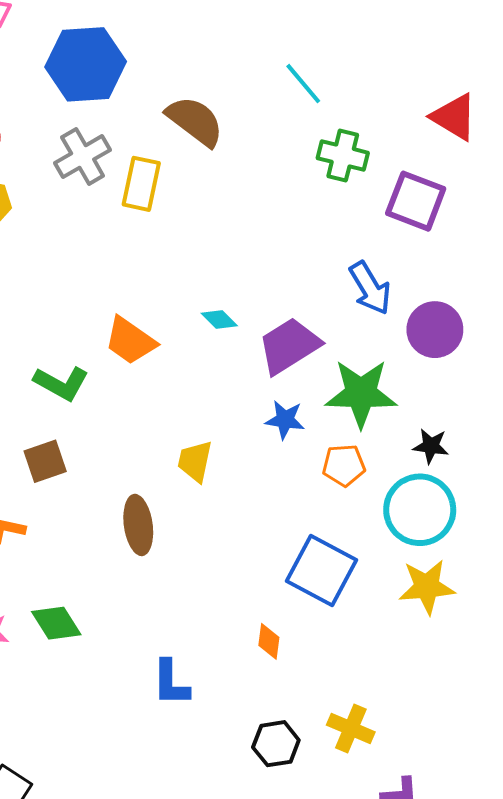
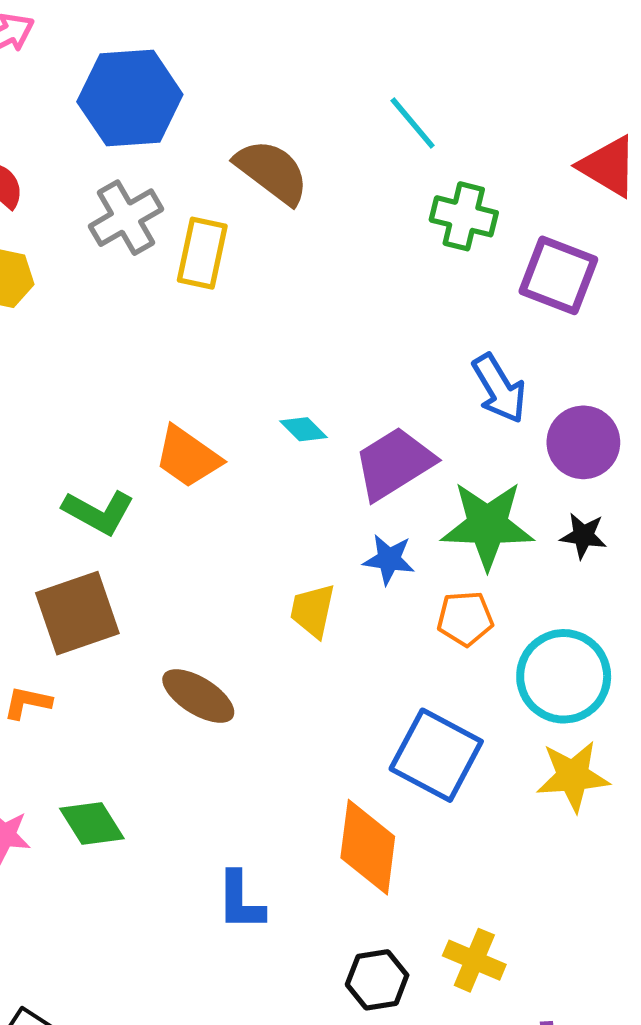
black star: (431, 446) -> (583, 536), moved
brown square: (45, 461) -> (77, 613), size x1.5
yellow trapezoid: (195, 461) -> (313, 611), moved
brown ellipse: (138, 525) -> (198, 696), turned -50
orange diamond: (269, 641) -> (368, 847), size x2.0

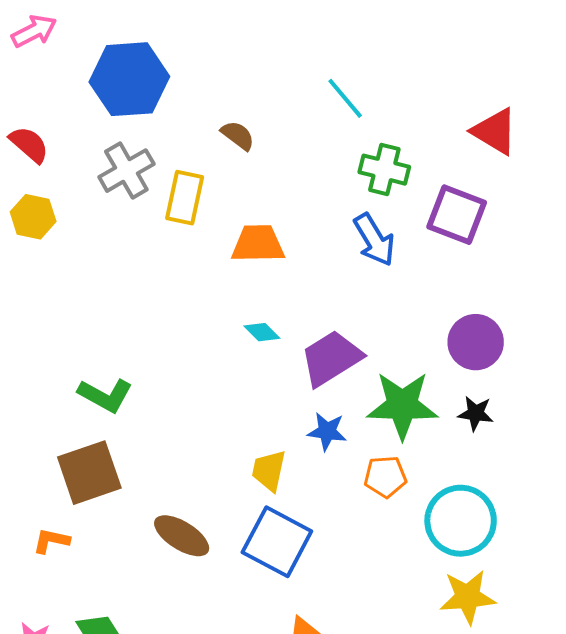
brown semicircle: (272, 172) -> (238, 135), size x0.6
blue arrow: (499, 388) -> (374, 240), moved
orange trapezoid: (188, 457) -> (258, 244), moved, turned 144
blue square: (436, 755) -> (277, 542), moved

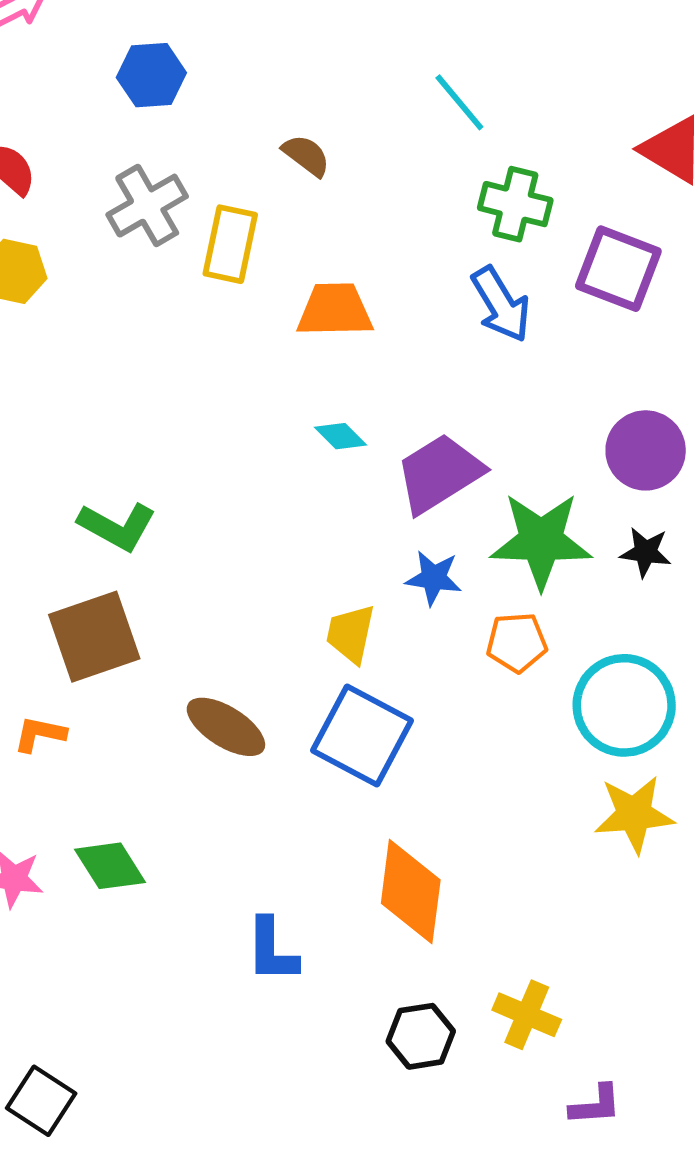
blue hexagon: (129, 79) -> (151, 75), size x0.6

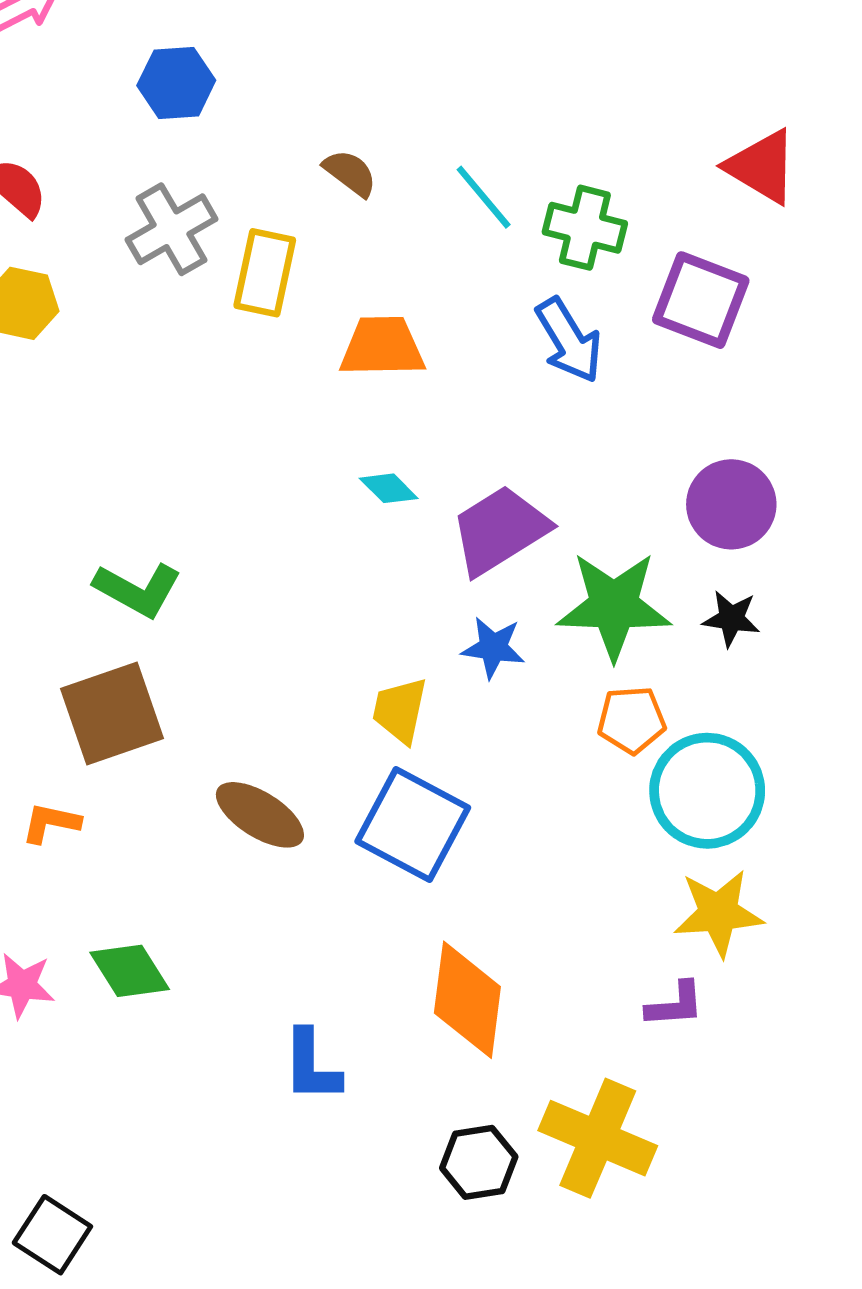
cyan line: (459, 102) -> (484, 197), moved
orange pentagon: (517, 642) -> (632, 720), moved
yellow cross: (527, 1015) -> (598, 1138), size x1.5
purple L-shape: (595, 1105) -> (675, 1005), moved

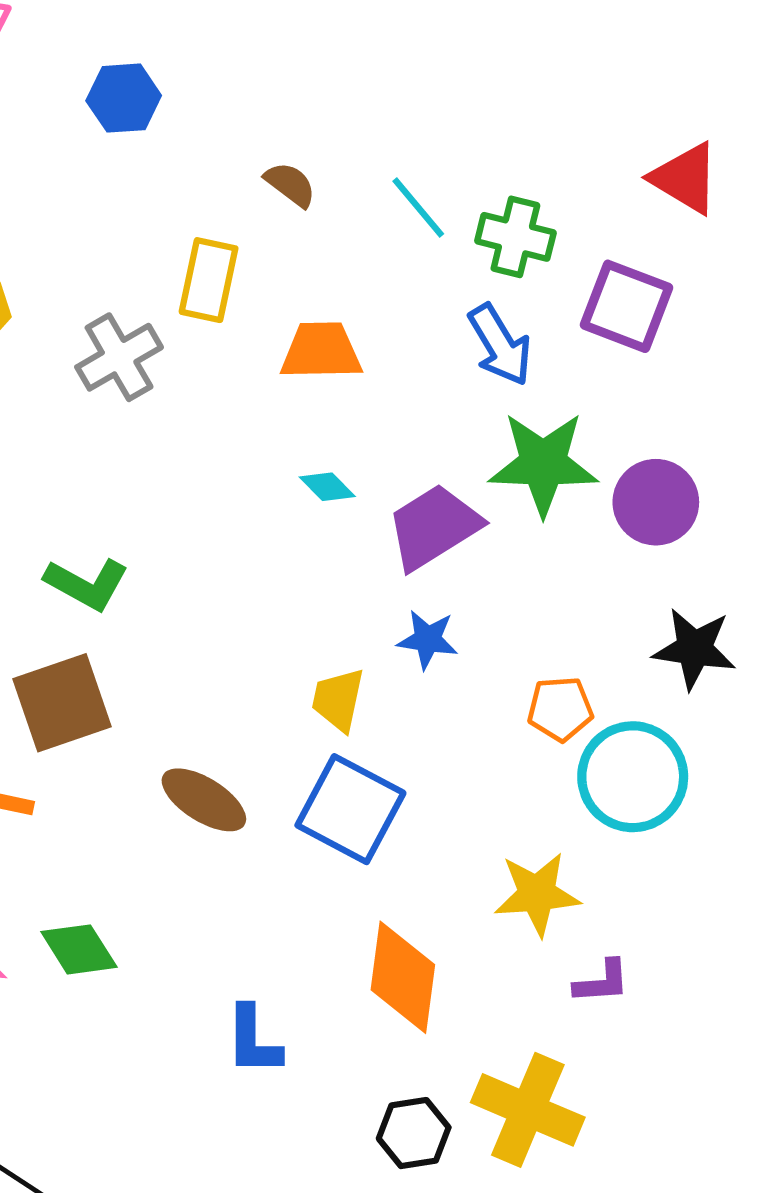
gray cross: (171, 229) -> (119, 357), moved
green star: (614, 606) -> (543, 464), moved
black star: (731, 619) -> (694, 649), moved, size x1.5
yellow star: (718, 913) -> (537, 894), moved

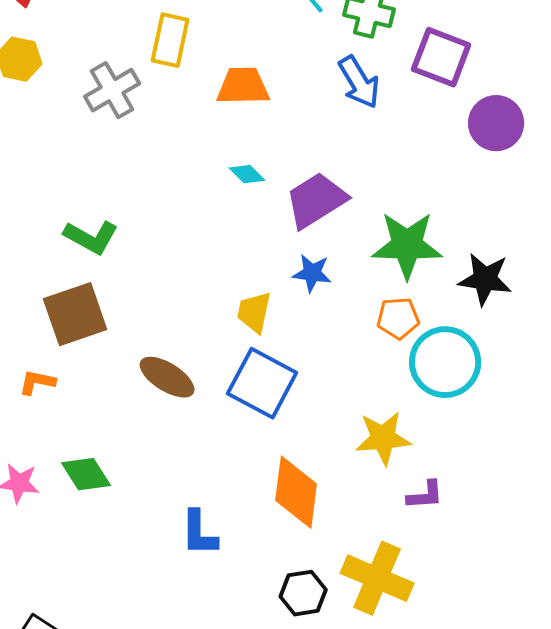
green star: (543, 464) -> (407, 245), moved
purple circle: (656, 502) -> (496, 123), moved

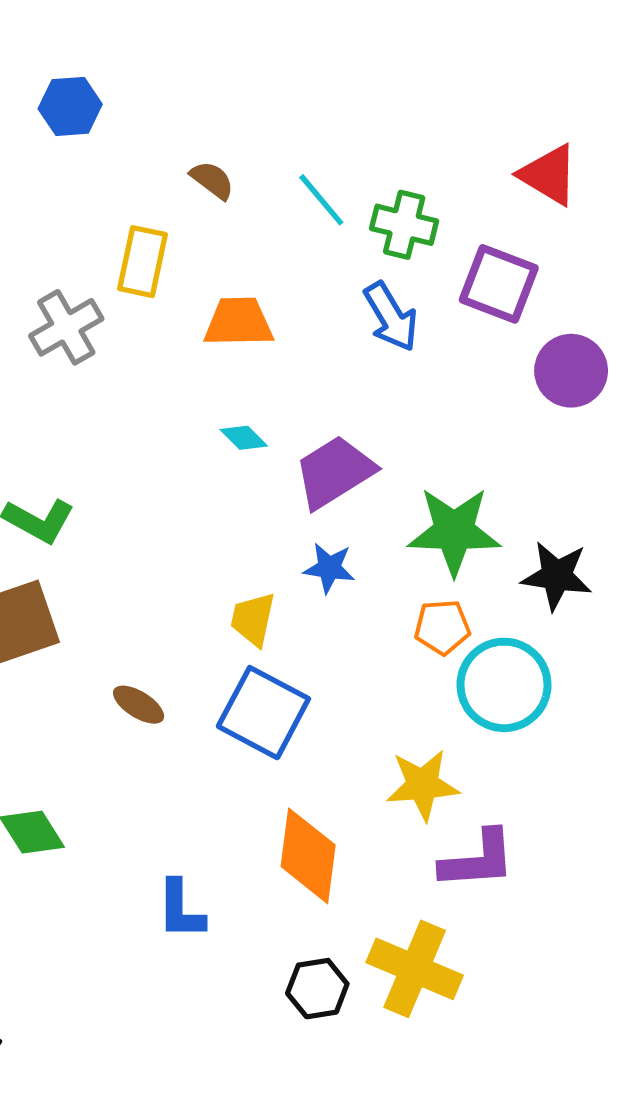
brown ellipse: (167, 377) -> (139, 705), size x0.7
purple L-shape: (425, 495) -> (478, 860), size x1.6

